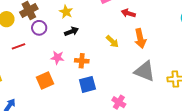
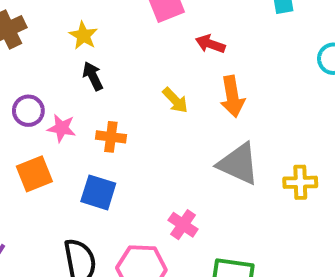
purple circle: (39, 28) -> (28, 111), moved
black arrow: (72, 31) -> (93, 76), turned -96
blue square: (87, 84) -> (98, 192), moved, turned 30

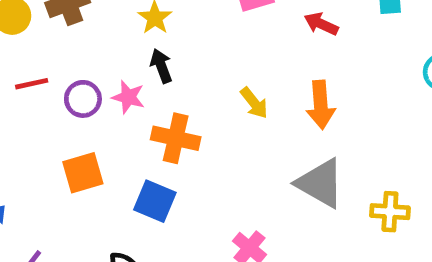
red arrow: (210, 44) -> (321, 24), moved
pink star: (62, 128) -> (128, 97), moved
orange cross: (111, 137) -> (176, 138), size x1.4

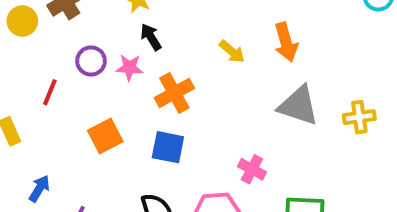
red line: (32, 84) -> (50, 92), moved, turned -44
purple circle: (83, 99) -> (91, 61), moved
orange cross: (176, 138) -> (174, 93), turned -30

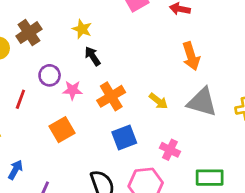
yellow arrow: (232, 52) -> (158, 101), moved
pink star: (129, 68) -> (72, 90), moved
blue square: (168, 147) -> (124, 138), moved, turned -30

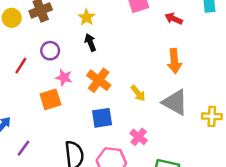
pink star: (72, 90) -> (64, 77), moved
orange cross: (111, 96) -> (99, 80), turned -35

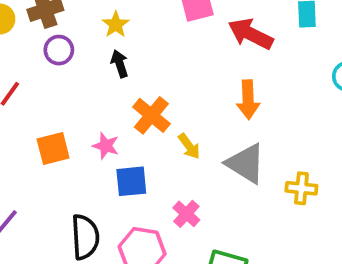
red arrow: (174, 19) -> (251, 34), size x1.6
purple circle: (50, 51) -> (59, 50), moved
pink star: (64, 77) -> (106, 146), moved
orange cross: (99, 80) -> (151, 115), moved

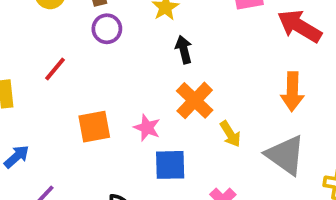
black arrow: (120, 64) -> (184, 50), moved

